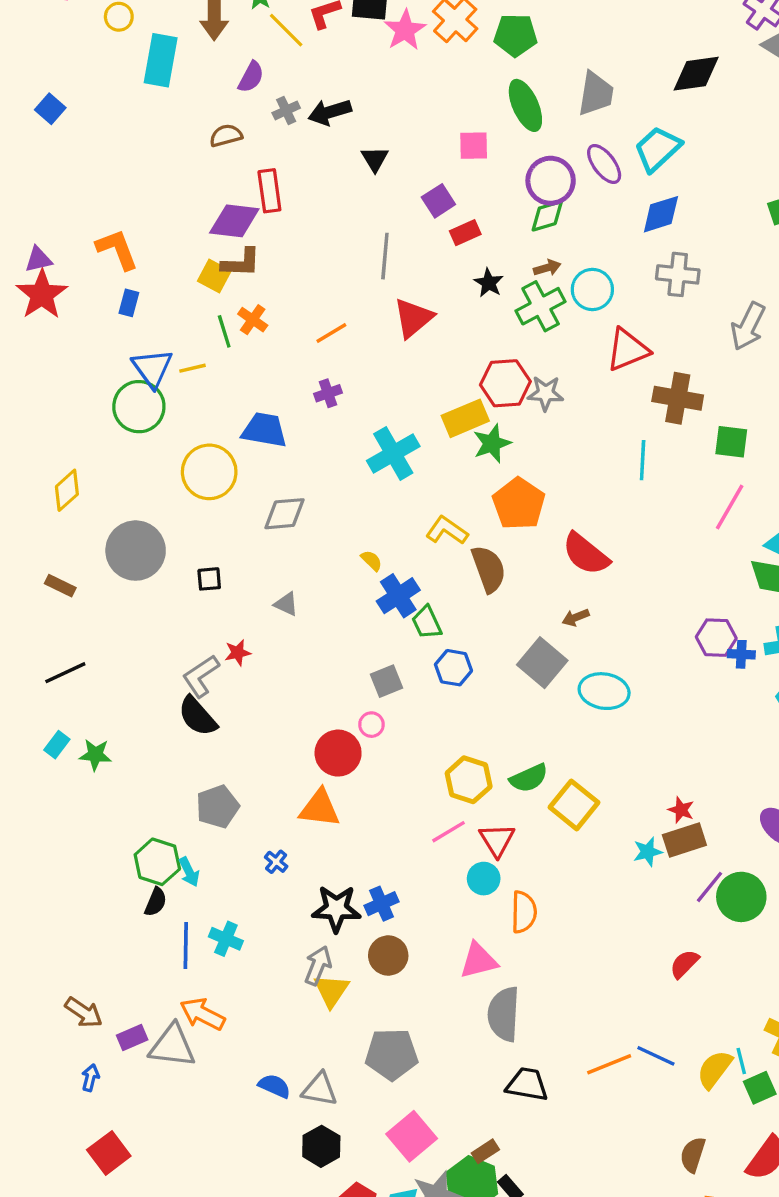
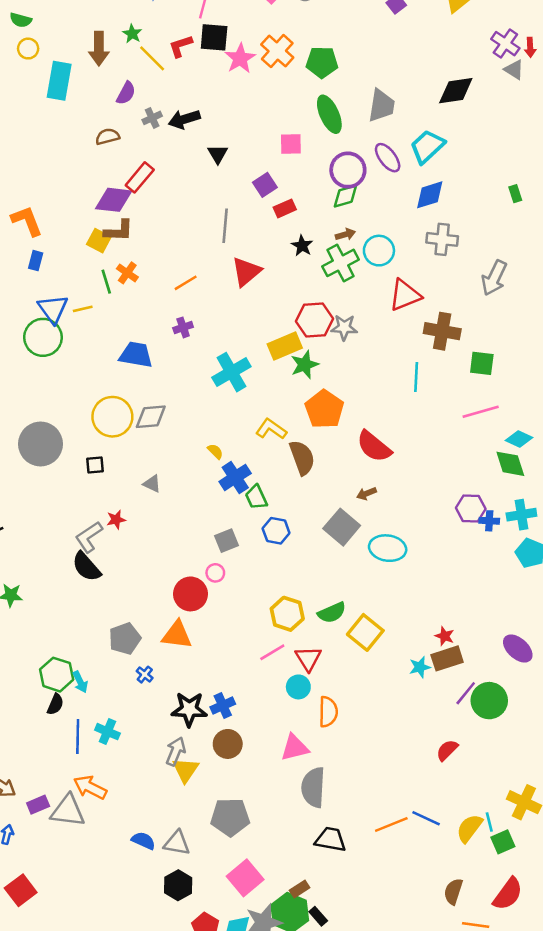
red rectangle: (269, 191) -> (140, 177), turned 48
yellow circle: (209, 472) -> (112, 417), moved
pink line: (730, 507) -> (481, 412), turned 44
gray pentagon: (218, 807) -> (125, 639), moved

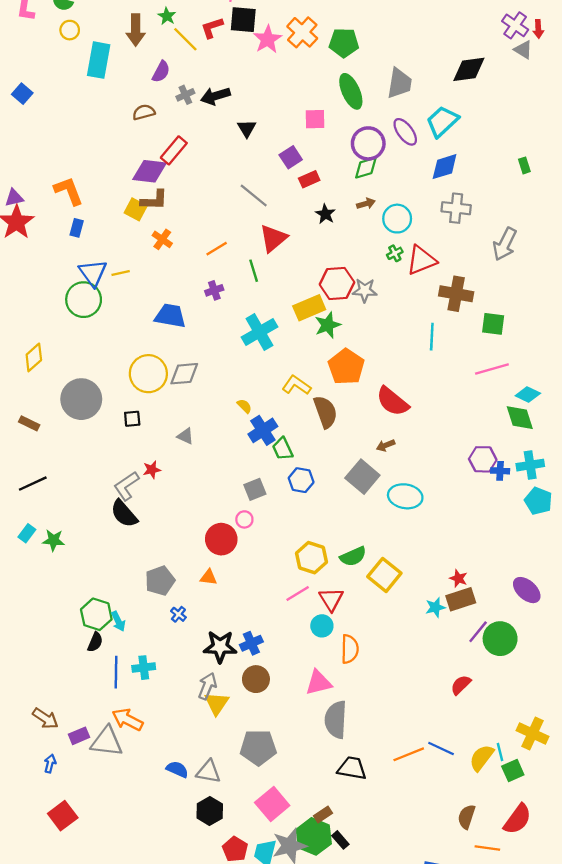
gray line: (225, 226) -> (254, 195), turned -56
green cross: (340, 263) -> (395, 253), moved, size x0.5
green line: (106, 282) -> (254, 271), moved
orange triangle: (177, 635) -> (209, 577), size x0.6
cyan cross: (107, 732) -> (144, 668), turned -30

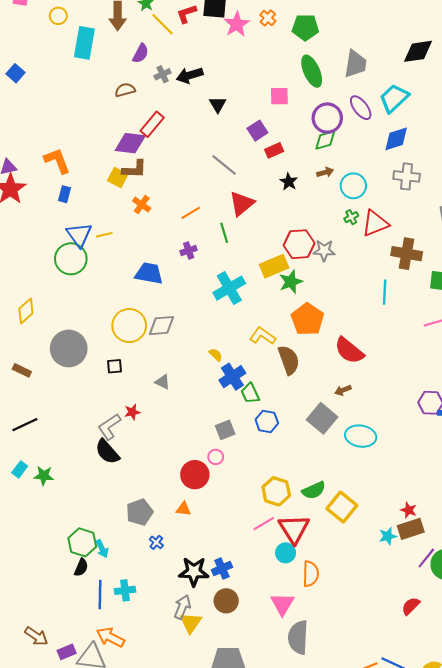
orange cross: (302, 32) -> (268, 18), size x0.6
red triangle: (331, 599) -> (294, 529), size x1.4
pink triangle: (318, 683) -> (282, 604), turned -45

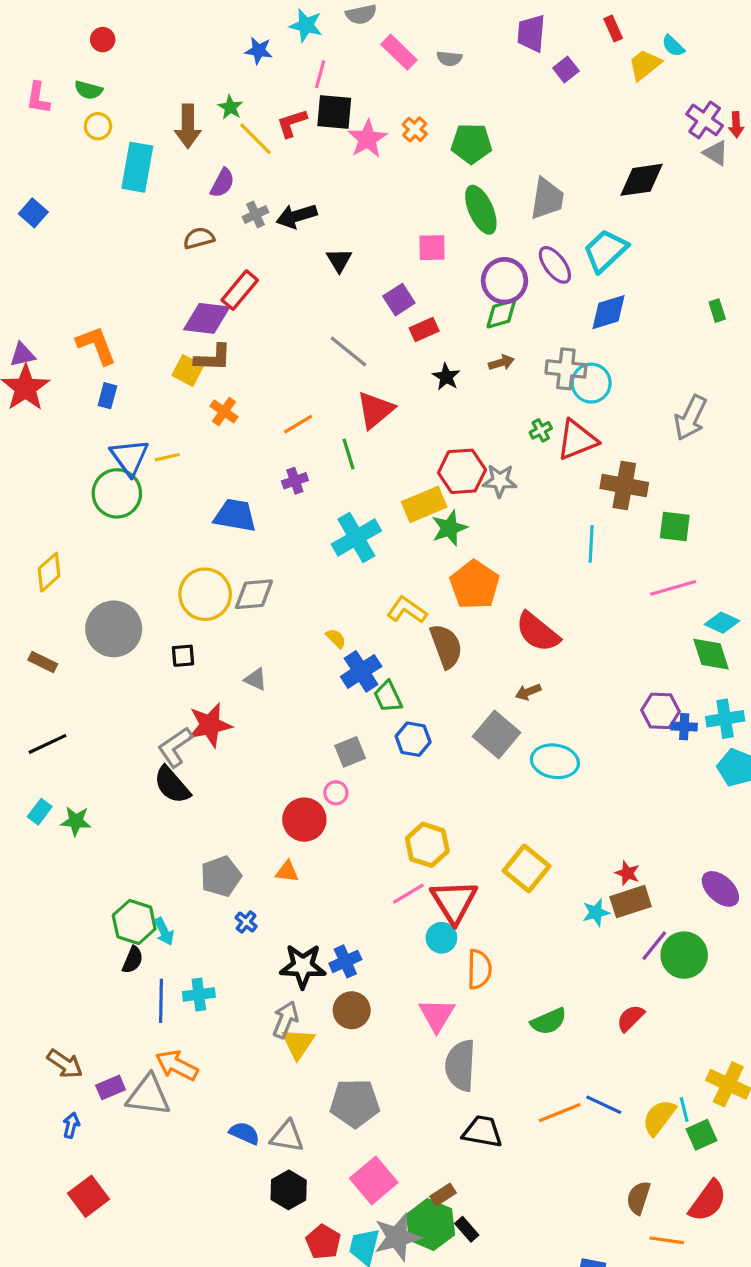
gray cross: (407, 176) -> (566, 369), moved
cyan circle: (353, 186) -> (591, 383), moved
red star: (132, 412) -> (210, 725), size x1.8
green semicircle: (314, 490) -> (549, 1021), moved

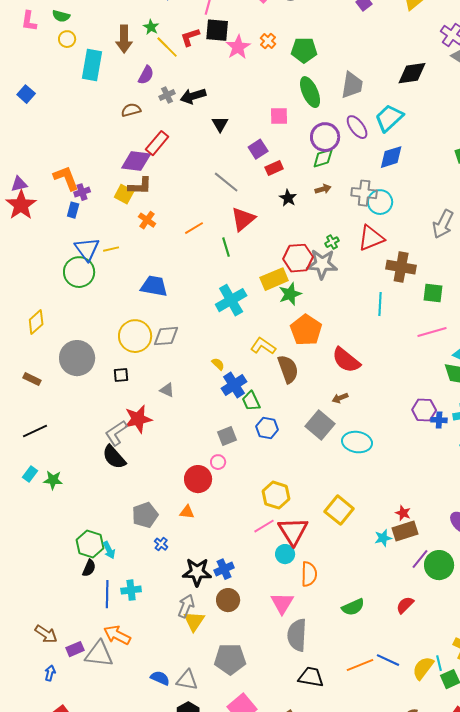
green cross: (541, 430) -> (332, 242), moved
purple cross: (295, 481) -> (82, 192), moved
gray star: (500, 481) -> (322, 264), size x1.4

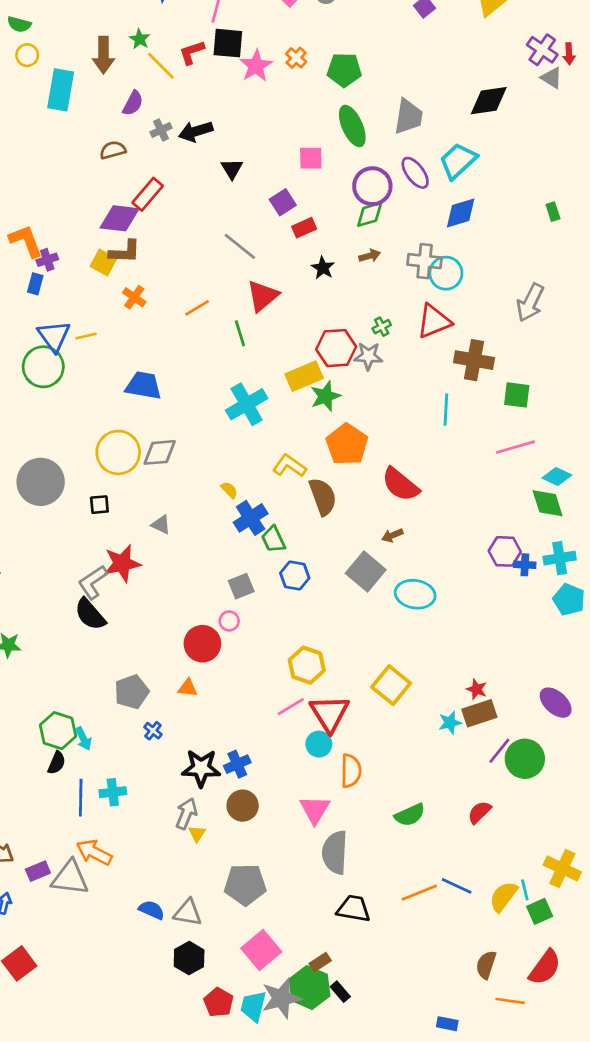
gray star: (322, 264) -> (368, 356), size x0.7
yellow triangle: (194, 621) -> (197, 834), size x0.6

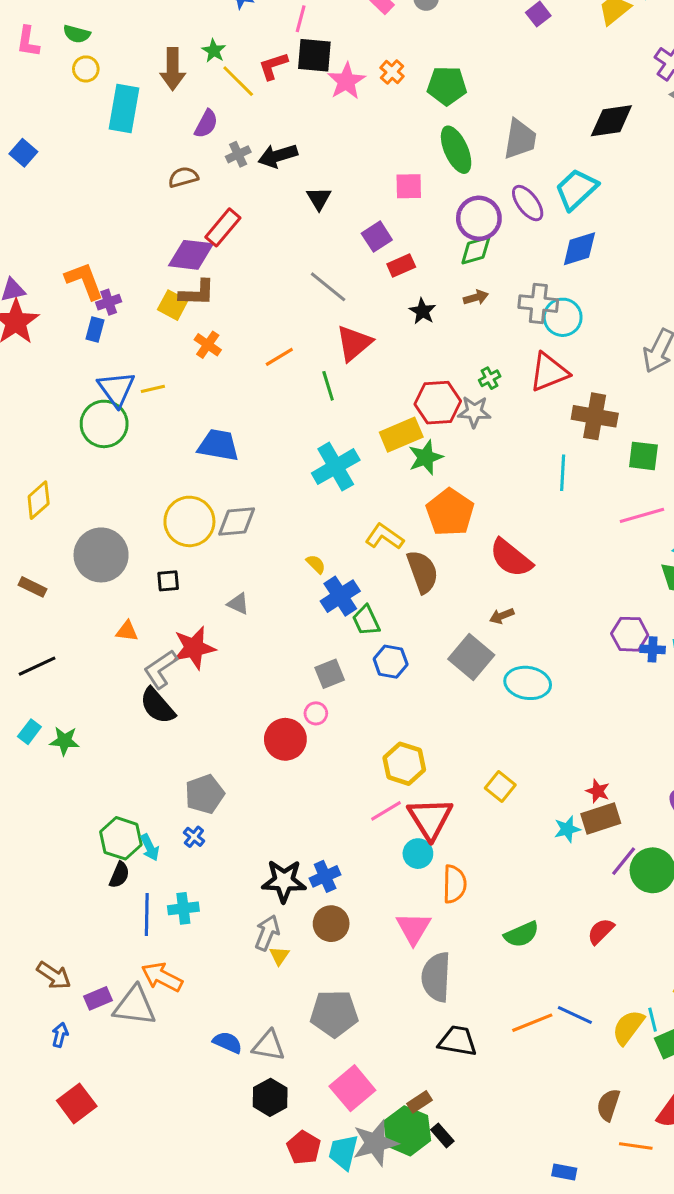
yellow square: (391, 685) -> (500, 787), size x0.7
orange triangle: (188, 688) -> (127, 631), moved
blue cross: (153, 731) -> (194, 837), moved

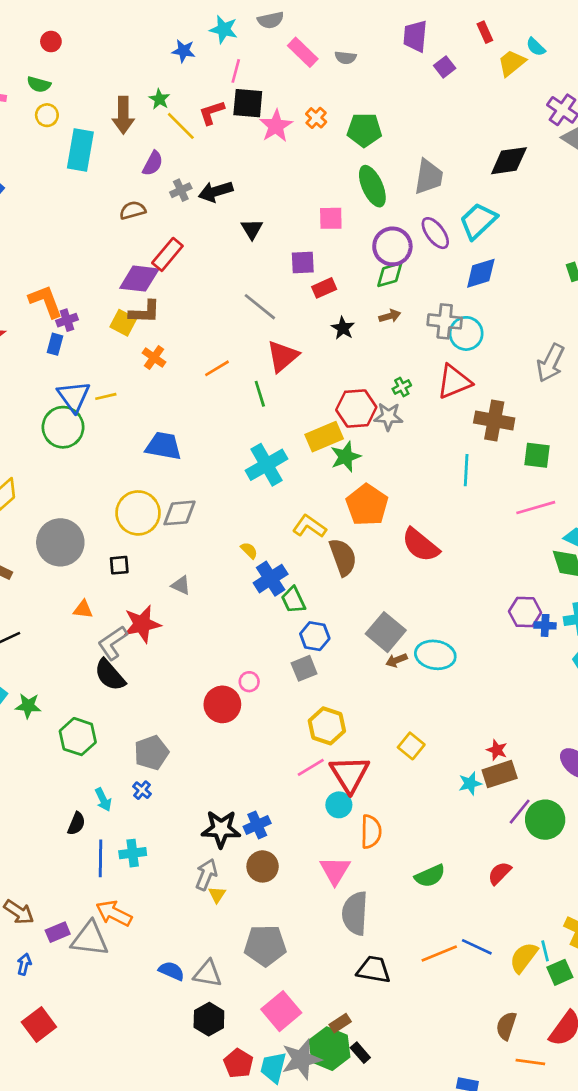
purple square: (377, 237) -> (303, 262), turned 30
brown arrow: (502, 616) -> (396, 660), moved
gray square: (330, 674) -> (304, 668), moved
green hexagon: (121, 838) -> (78, 737), moved

